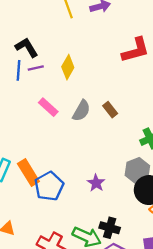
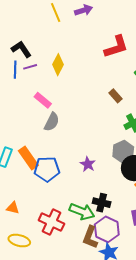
brown rectangle: (110, 110) -> (116, 96), moved
gray semicircle: (81, 111) -> (52, 122), moved
blue pentagon: (49, 186) -> (47, 169), turned 30

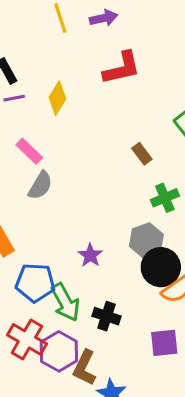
red L-shape: (116, 47) -> (122, 68), moved
blue pentagon: (47, 169) -> (35, 283), moved
green arrow: (82, 212) -> (65, 302), moved, turned 35
purple hexagon: (107, 229) -> (59, 351), moved

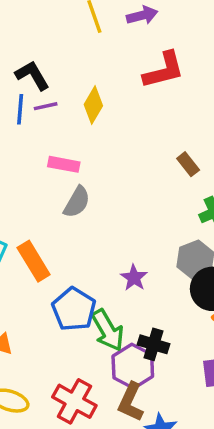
pink rectangle: (29, 151) -> (64, 164), turned -32
blue pentagon: (35, 283) -> (74, 309), turned 30
red cross: (27, 339) -> (74, 401), moved
purple hexagon: (59, 351) -> (133, 366), moved

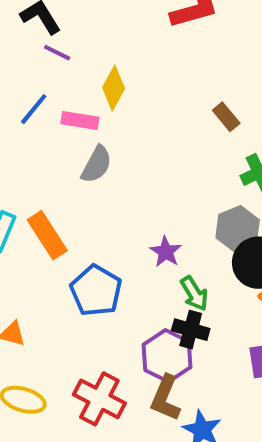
yellow diamond: (93, 105) -> (114, 88), moved
purple line: (46, 106) -> (57, 53), turned 40
blue line: (20, 109) -> (34, 109), moved, turned 36
green arrow: (108, 330) -> (194, 293), moved, size x0.7

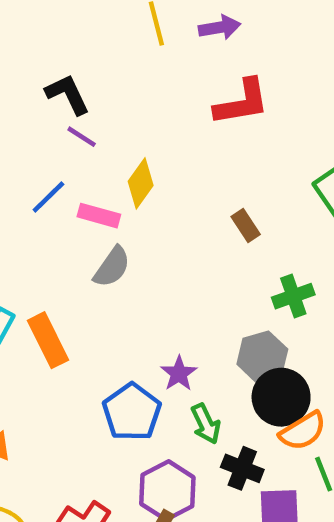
brown rectangle: (226, 117) -> (246, 225), moved
blue pentagon: (96, 291) -> (132, 412), moved
black cross: (191, 330) -> (242, 468), moved

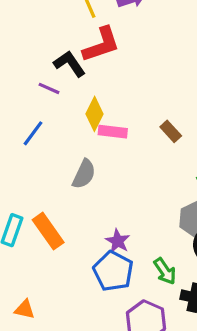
black L-shape: (68, 94) -> (70, 64), moved
red L-shape: (242, 102) -> (101, 45), moved
pink rectangle: (99, 216) -> (113, 132), moved
purple star: (179, 373) -> (118, 241), moved

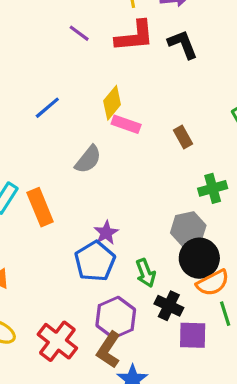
black L-shape: (70, 64) -> (183, 44), moved
purple line: (49, 88) -> (79, 33), moved

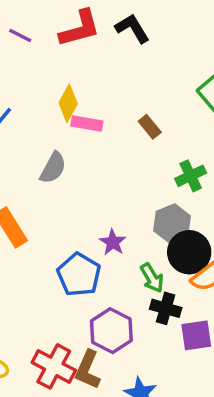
purple star: (106, 233) -> (113, 242), moved
green arrow: (146, 273) -> (152, 278), moved
brown L-shape: (109, 350) -> (88, 370), moved

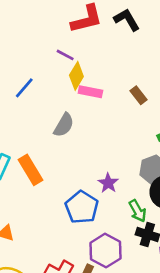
purple line: (20, 36) -> (65, 55), moved

